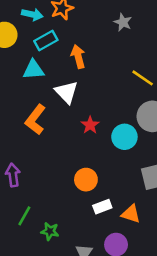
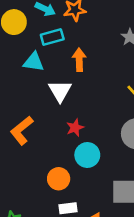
orange L-shape: (35, 120) -> (22, 130), moved
cyan circle: (124, 137) -> (87, 155), moved

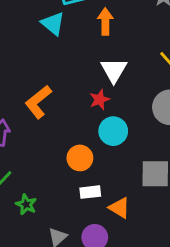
cyan triangle: (34, 62) -> (53, 23), turned 30
white triangle: (60, 91) -> (114, 70), moved

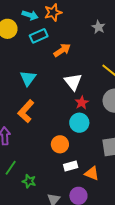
orange arrow: (105, 21) -> (62, 50), turned 66
cyan triangle: (53, 23) -> (28, 78), moved, turned 36
red star: (100, 100) -> (82, 103), moved

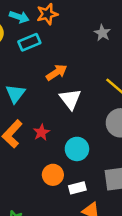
orange arrow: (62, 50) -> (57, 72), moved
red star: (82, 103) -> (41, 132), moved
white rectangle: (71, 166) -> (77, 188), moved

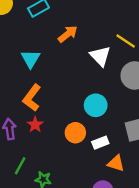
white triangle: (70, 99) -> (100, 56), moved
red star: (41, 132) -> (35, 125), moved

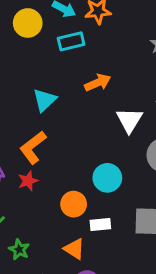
orange triangle: (116, 163) -> (74, 249), moved

